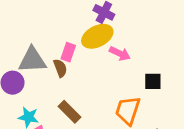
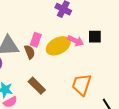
yellow ellipse: (97, 36) -> (58, 46), moved
black square: (153, 81) -> (95, 37), moved

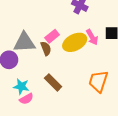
pink rectangle: (36, 40) -> (52, 36), turned 32
pink arrow: (76, 41) -> (92, 37), turned 35

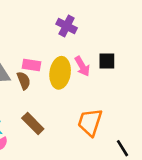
pink rectangle: (52, 36) -> (31, 65), turned 48
yellow ellipse: (75, 42) -> (60, 73), turned -55

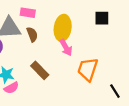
pink rectangle: (31, 65) -> (28, 13), moved
pink arrow: (82, 66) -> (66, 48), moved

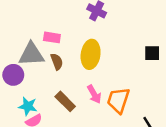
black square: (102, 18) -> (152, 53), moved
pink arrow: (66, 48) -> (94, 94), moved

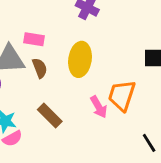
pink arrow: (94, 94) -> (99, 107), moved
orange trapezoid: (118, 100) -> (122, 95), moved

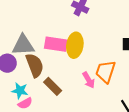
pink rectangle: (34, 39) -> (56, 44), moved, size x1.5
brown semicircle: (40, 68) -> (35, 65), moved, size x1.6

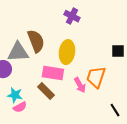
pink rectangle: (56, 44) -> (53, 73), moved
brown semicircle: (35, 65) -> (36, 41), moved

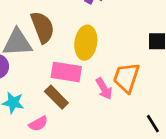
pink semicircle: (20, 107) -> (38, 124), moved

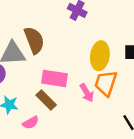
yellow ellipse: (86, 43) -> (100, 56), moved

